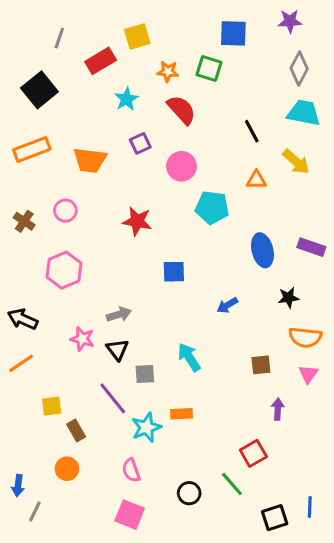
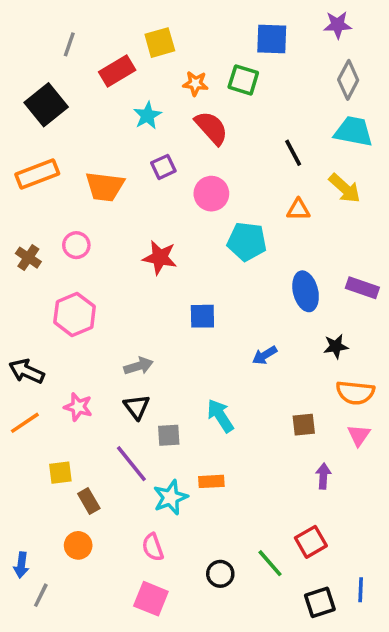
pink star: (82, 339) -> (78, 407), moved
red square: (253, 453) -> (311, 542), moved

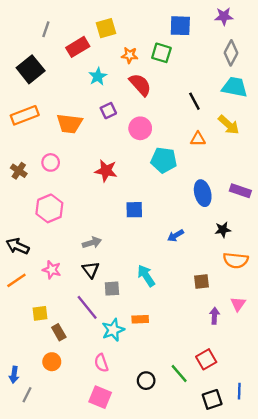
pink triangle: (359, 435) -> (238, 304), moved

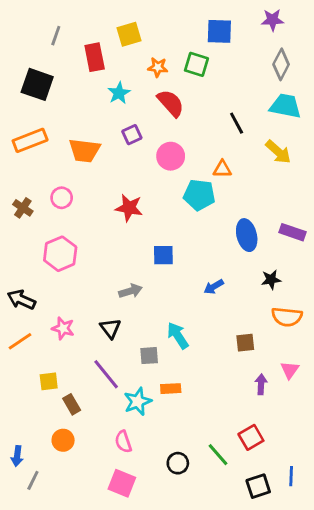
red rectangle: (78, 47) -> (95, 57), turned -70
black square: (31, 69) -> (37, 84), turned -32
orange triangle: (198, 139) -> (222, 169), moved
gray arrow: (92, 243) -> (130, 291), moved
gray square: (112, 289) -> (149, 356), moved

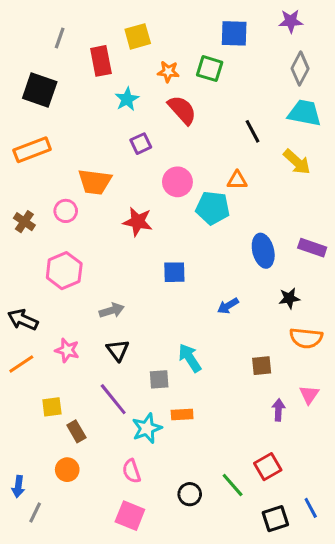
orange trapezoid: (85, 150) -> (95, 182), moved
pink circle: (171, 156) -> (177, 182), moved
gray arrow: (130, 291) -> (112, 310), moved
blue line: (291, 476) -> (311, 508), turned -30

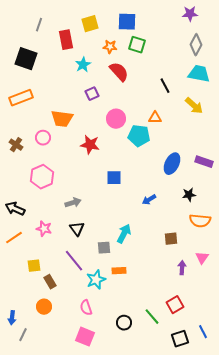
blue square: (234, 33) -> (127, 22), moved
blue ellipse: (263, 251) -> (172, 164), turned 40
cyan arrow: (190, 358) -> (124, 234), turned 60

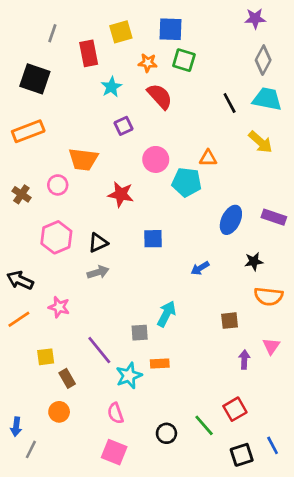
black line: (165, 86) -> (230, 103), moved
black triangle: (77, 229) -> (98, 243), moved, turned 42

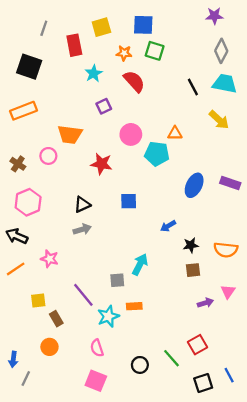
pink hexagon: (56, 237) -> (28, 202), moved
black star: (254, 261) -> (191, 245), moved
purple arrow: (244, 359) -> (205, 303), turned 70

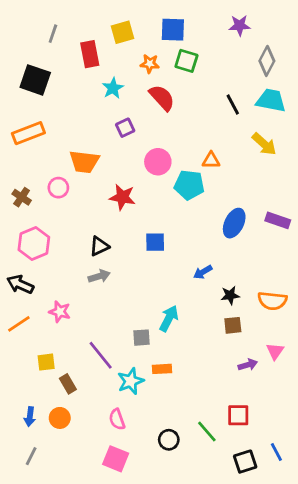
purple star: (214, 16) -> (240, 25), moved
red square: (198, 345) -> (238, 415), turned 30
blue arrow: (13, 359) -> (30, 417), moved

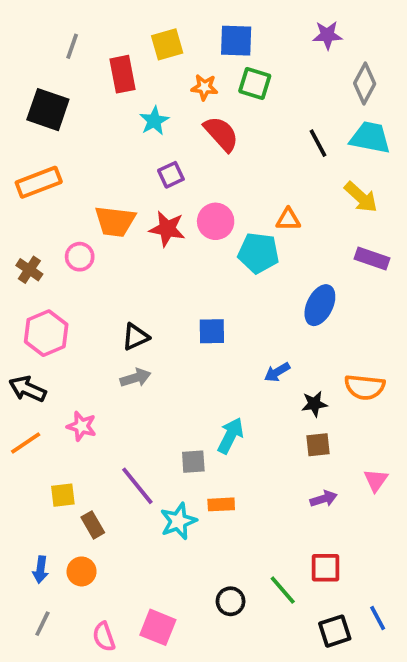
red star: (122, 197) -> (167, 229), moved
purple rectangle: (278, 220) -> (372, 259), moved
orange semicircle: (272, 301) -> (365, 387), moved
purple arrow: (248, 365) -> (324, 499), moved
pink semicircle: (117, 419) -> (104, 637), moved

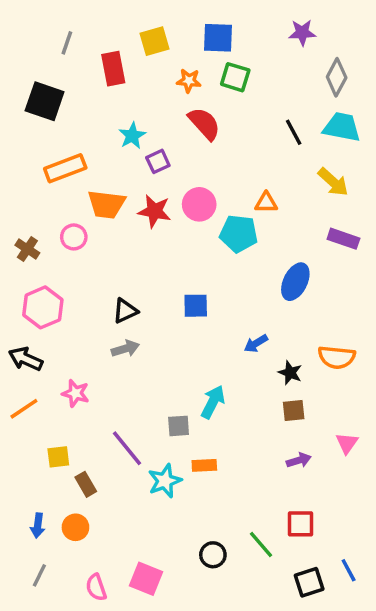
cyan star: (154, 121) -> (132, 136), moved
orange rectangle: (39, 182) -> (65, 168), moved
black star: (314, 404) -> (290, 373), turned 30

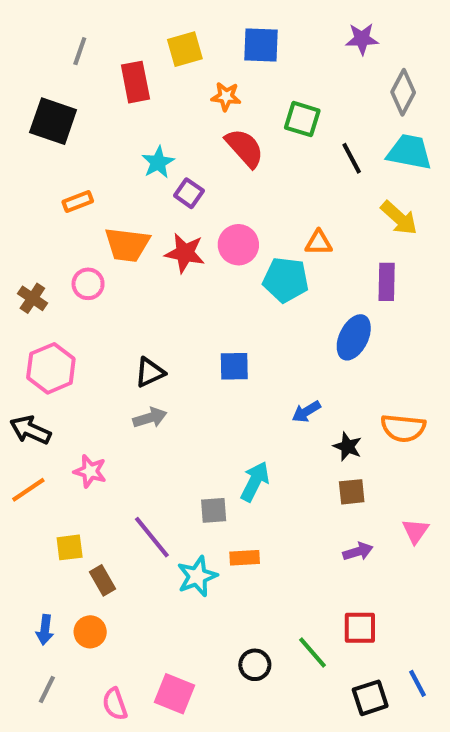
green square: (235, 77) -> (302, 119), moved
purple square: (158, 161) -> (189, 193), turned -30
orange rectangle: (65, 168) -> (78, 201), size x0.6
purple rectangle: (343, 239) -> (387, 282), moved, turned 72

